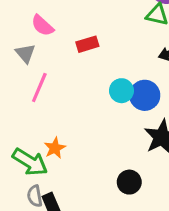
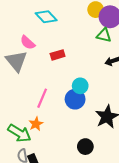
gray triangle: (25, 53) -> (16, 61), size x1.6
pink line: (39, 88) -> (42, 98), moved
blue circle: (145, 95) -> (75, 99), moved

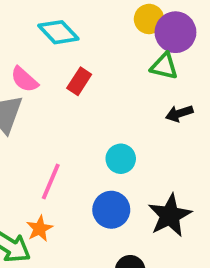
red rectangle: (58, 55) -> (79, 81), moved, turned -40
blue circle: (75, 99) -> (111, 210), moved

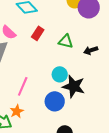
green triangle: (164, 66) -> (66, 41), moved
black star: (170, 215) -> (74, 86), moved, turned -30

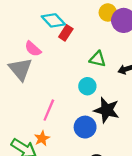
red rectangle: (38, 33) -> (66, 33), moved
cyan circle: (60, 74) -> (87, 86), moved

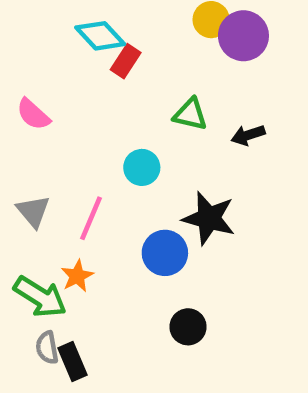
pink semicircle: (33, 49) -> (33, 114), moved
gray triangle: (20, 69) -> (33, 211), moved, size x0.7
cyan circle: (87, 86) -> (142, 167), moved

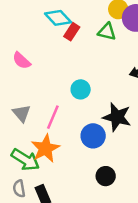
green triangle: (190, 114) -> (107, 32), moved
orange star: (77, 276) -> (45, 148), size x1.6
gray semicircle: (47, 348) -> (19, 189), moved

